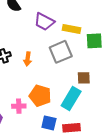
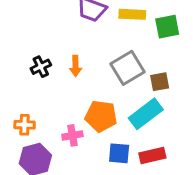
gray square: (61, 52) -> (128, 68), moved
cyan rectangle: (71, 98) -> (146, 114), turned 30

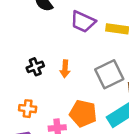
orange cross: (25, 125) -> (28, 109), moved

